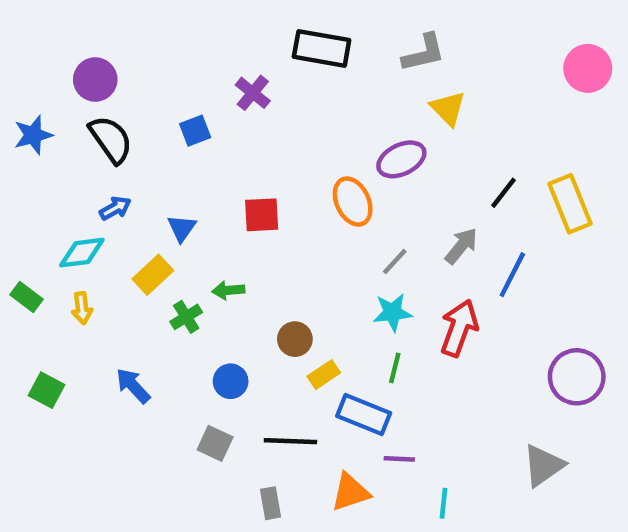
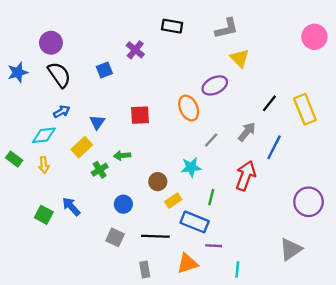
black rectangle: (322, 48) -> (172, 26), size x0.7
cyan star: (393, 312) -> (191, 167), moved
green square: (46, 390) -> (44, 215), moved

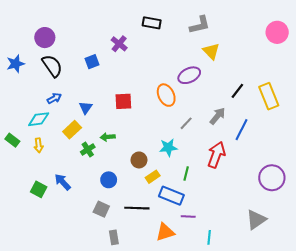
gray rectangle: (145, 269) -> (114, 237), moved

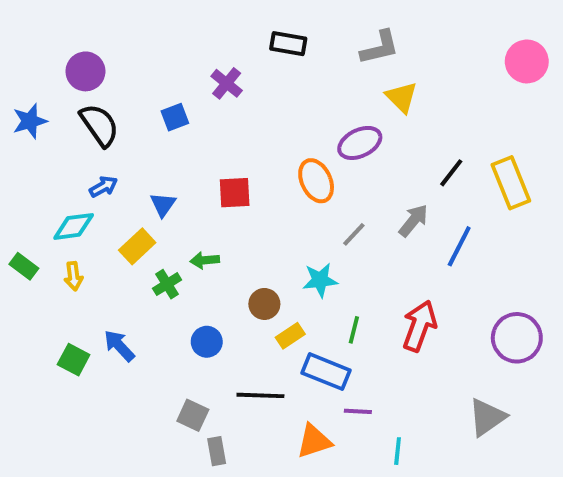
red arrow: (216, 155) -> (419, 326), moved
gray square: (101, 209) -> (193, 415), moved

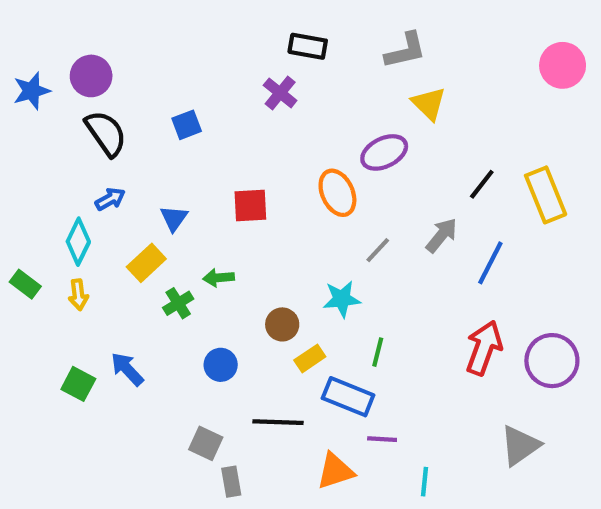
purple cross: (227, 83) -> (280, 93), moved
blue star: (30, 121) -> (32, 91), moved
cyan diamond: (74, 226) -> (78, 242), turned -57
red arrow: (419, 326) -> (484, 348), moved

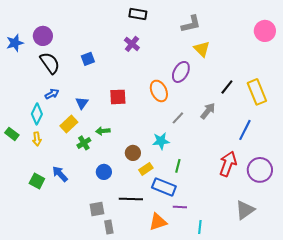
black rectangle: (308, 46) -> (138, 14), moved
purple ellipse: (384, 152) -> (181, 72), turned -35
blue line: (490, 263) -> (245, 130), moved
gray square: (206, 443) -> (97, 209), turned -35

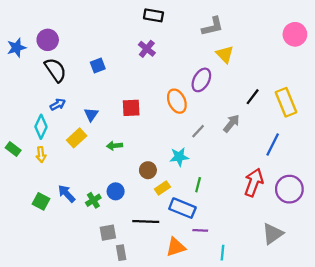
green cross: (84, 143) -> (93, 200), moved

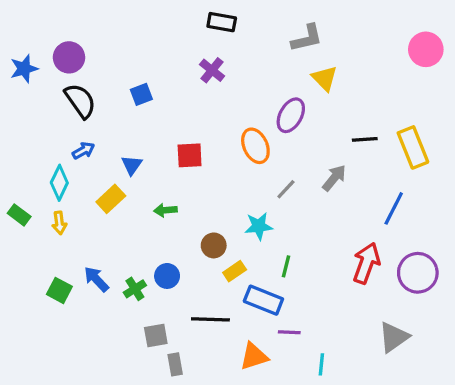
black line: (253, 97) -> (365, 139), turned 48

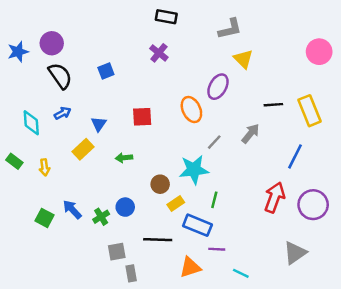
pink circle: (426, 49) -> (319, 52), moved
cyan diamond: (59, 183) -> (31, 123), moved, turned -30
cyan star: (259, 226) -> (194, 170), size x1.4
cyan line: (321, 364) -> (241, 273), turned -70

